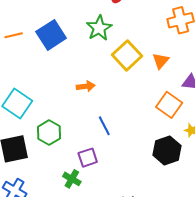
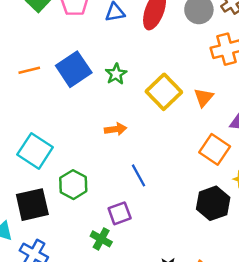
green star: (99, 28) -> (116, 74), moved, size x0.7

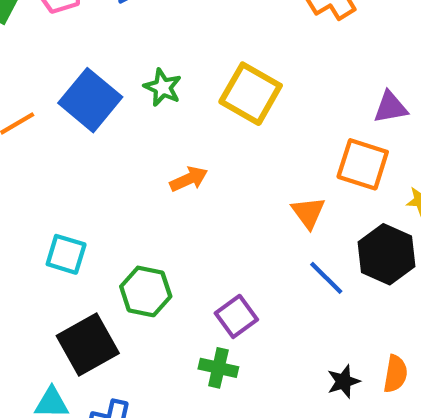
orange triangle: (204, 97) -> (308, 213), moved
cyan square: (35, 151) -> (66, 254), size x0.7
blue line: (138, 175) -> (326, 278), moved

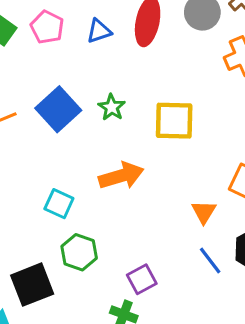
yellow square: (251, 94) -> (174, 121), turned -36
orange arrow: (189, 179) -> (121, 176), size x1.6
cyan square: (66, 254) -> (59, 204), moved

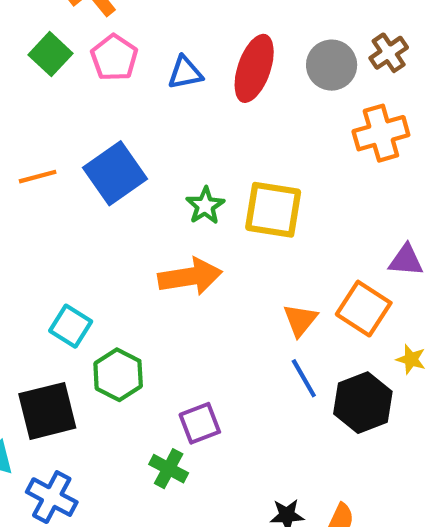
green star: (112, 107) -> (205, 206), moved
cyan square: (59, 204) -> (71, 326), moved
orange triangle: (204, 212) -> (300, 320), moved
blue line: (210, 260) -> (304, 378), moved

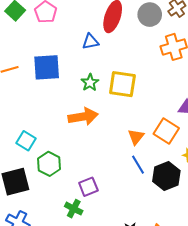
blue triangle: (185, 73) -> (90, 42), moved
blue square: (115, 173) -> (47, 67), turned 32

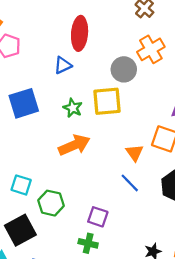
gray circle: (150, 15) -> (124, 69), moved
blue line: (138, 165) -> (130, 183), moved
purple square: (88, 187) -> (98, 217), turned -36

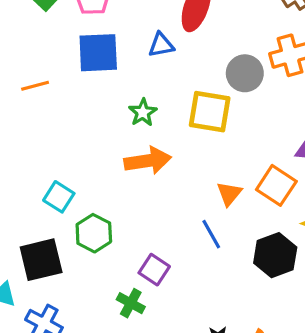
blue square: (24, 103) -> (98, 53), moved
green star: (73, 108) -> (143, 112), moved

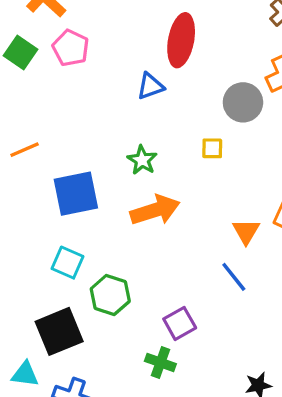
blue square: (98, 53) -> (76, 194), moved
yellow square: (210, 112) -> (212, 148), size x0.5
purple square: (154, 270) -> (180, 323), turned 36

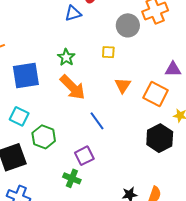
orange arrow: (155, 210) -> (73, 87), turned 60
orange triangle: (246, 231) -> (123, 85), moved
blue line: (234, 277) -> (97, 121), moved

